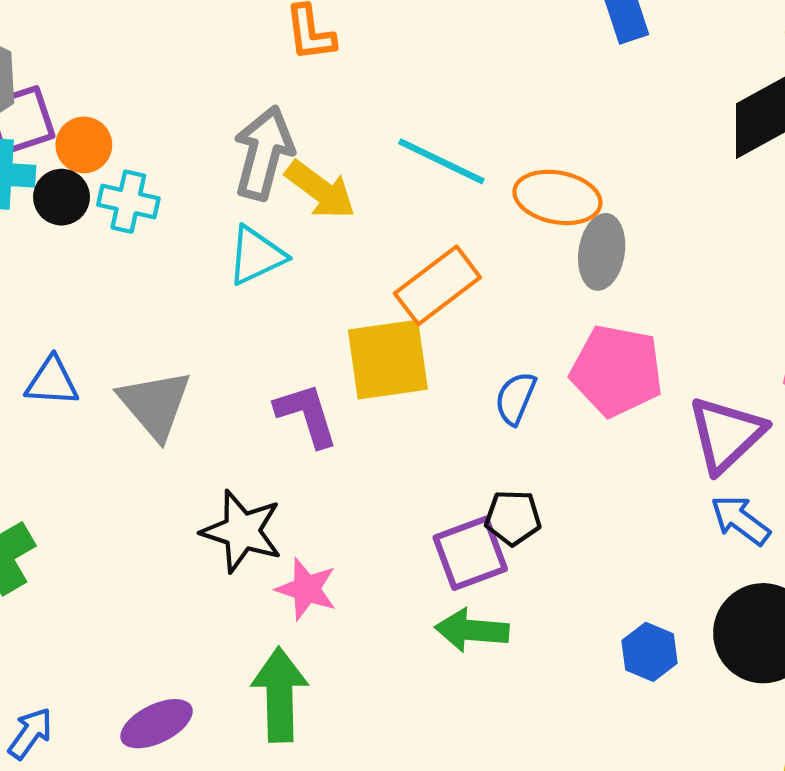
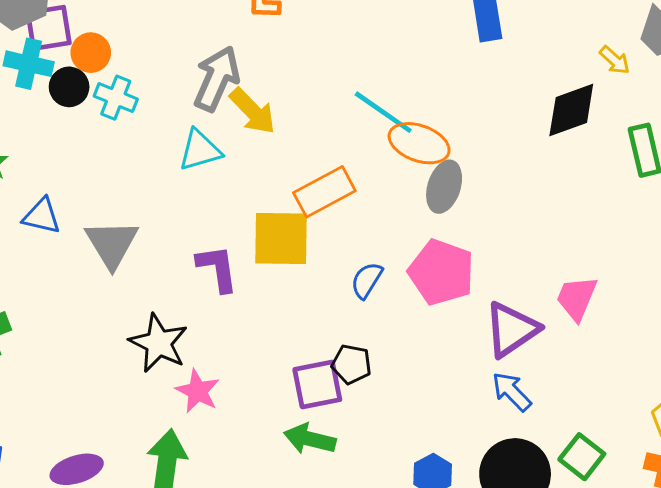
cyan line: (441, 161) -> (383, 112), moved

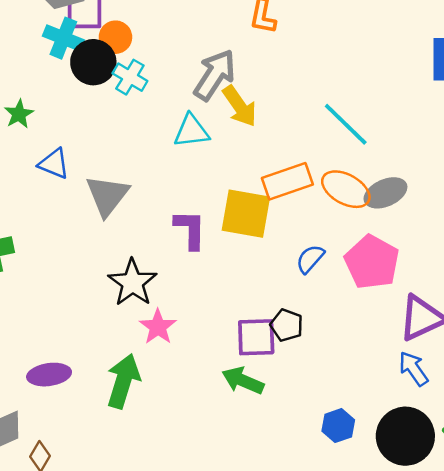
black circle: (69, 87) -> (93, 62), size x1.4
orange ellipse: (419, 143) -> (346, 189), moved
gray ellipse: (444, 187) -> (385, 193), turned 39

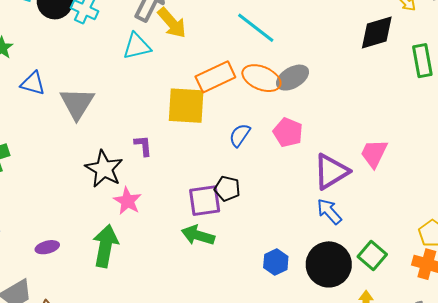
purple L-shape: (190, 229) -> (143, 146), moved, size x0.7
pink pentagon: (372, 262) -> (288, 132), size x0.7
purple ellipse: (49, 375) -> (47, 247), size x0.7

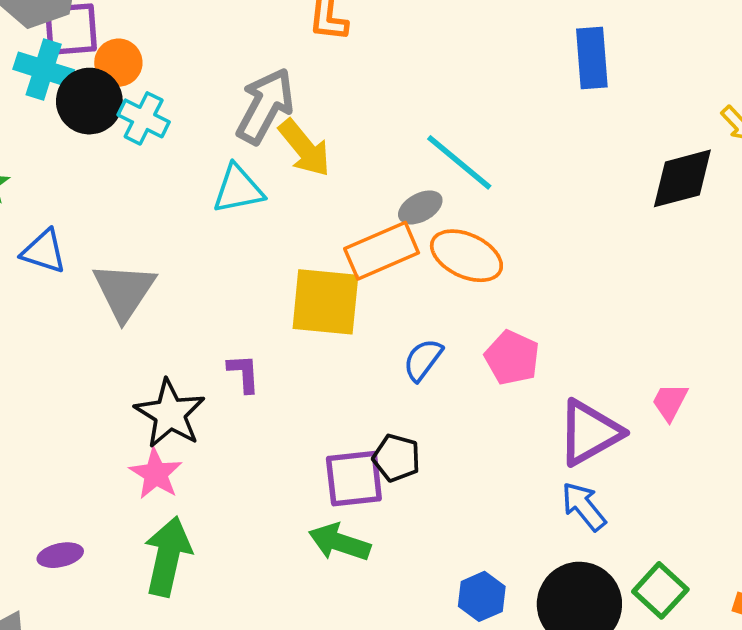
gray ellipse: (293, 78) -> (420, 207), moved, size x0.7
pink trapezoid: (374, 153) -> (670, 402), size x0.7
pink star: (128, 201) -> (156, 474), moved

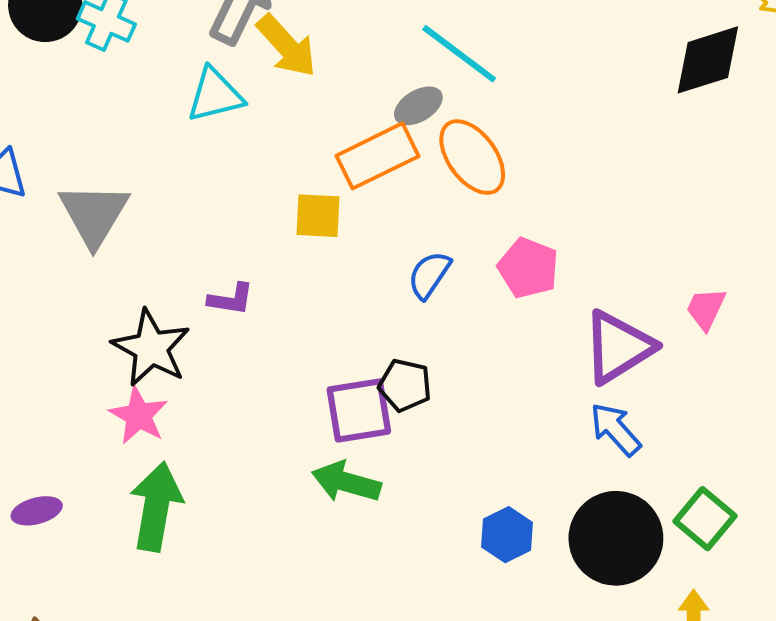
orange ellipse: (466, 256) -> (472, 157), turned 32
yellow square: (325, 302) -> (318, 216), size x0.6
purple L-shape: (244, 373) -> (231, 299), turned 105

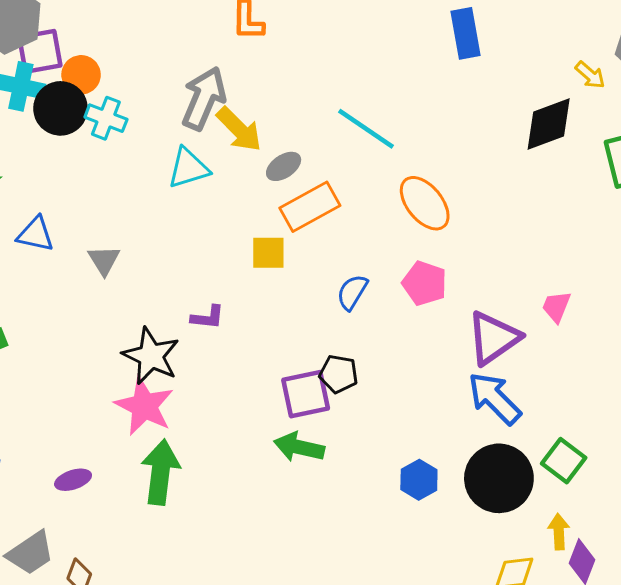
gray ellipse: (418, 106) -> (284, 166), moved
orange ellipse: (472, 157) -> (425, 203), moved
gray triangle: (94, 214) -> (104, 260), size x0.6
pink star: (139, 415) -> (144, 406), size x1.4
blue arrow: (615, 429) -> (495, 398), size x1.4

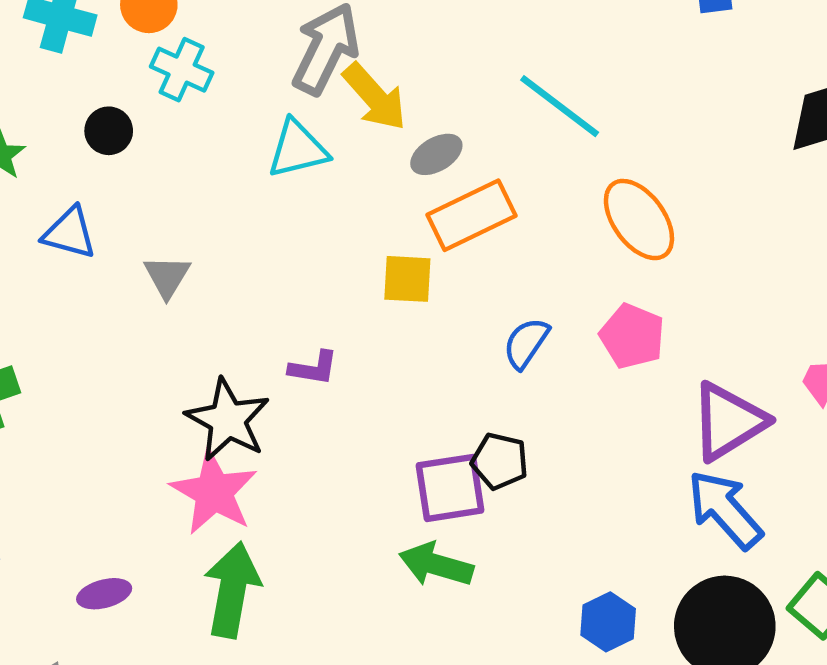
black circle: (60, 108) -> (109, 131), moved, size x0.6

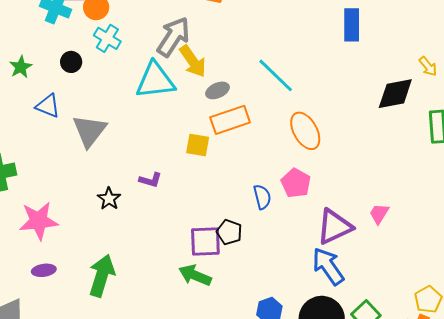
cyan triangle: (298, 149) -> (155, 80), size x1.4
gray triangle: (167, 276) -> (89, 131), size x1.6
blue semicircle: (526, 343) -> (262, 197), moved, turned 125
black star: (228, 420) -> (109, 199), size x0.6
pink star: (214, 492) -> (39, 221), moved, turned 30

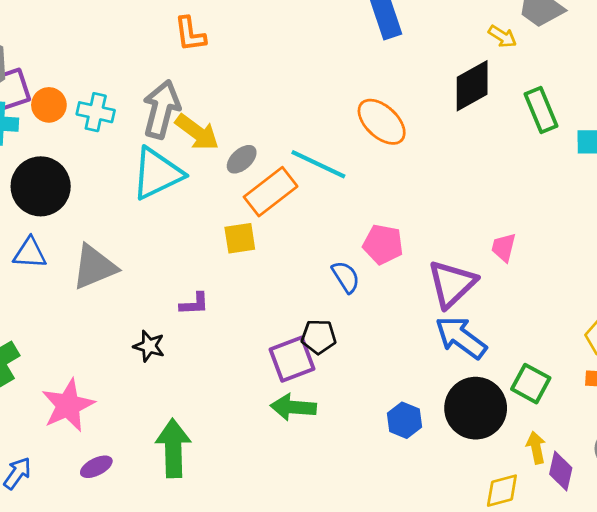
cyan cross: (107, 38) -> (96, 112), moved
black circle: (71, 62) -> (41, 186), size x2.0
cyan line: (276, 75) -> (318, 164), moved
gray triangle: (89, 131) -> (94, 267), turned 48
orange ellipse: (305, 131) -> (382, 122), moved

